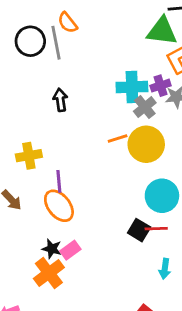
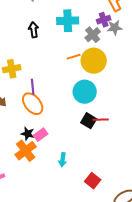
cyan cross: (132, 87) -> (68, 21), moved
cyan circle: (162, 196) -> (85, 92), moved
cyan arrow: (165, 269) -> (63, 160), moved

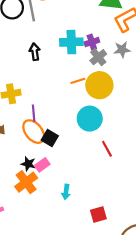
purple cross: (104, 20) -> (92, 42), moved
red line: (101, 120) -> (107, 149), turned 63
black square: (89, 121) -> (50, 138), moved
red square: (93, 181) -> (98, 214), turned 35

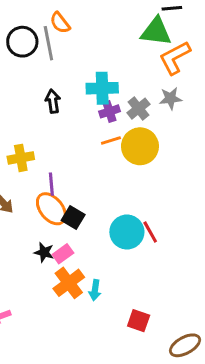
purple cross: (92, 42) -> (109, 111), moved
cyan circle: (90, 119) -> (127, 232), moved
orange cross: (26, 182) -> (69, 283), moved
red square: (98, 214) -> (139, 321), turned 35

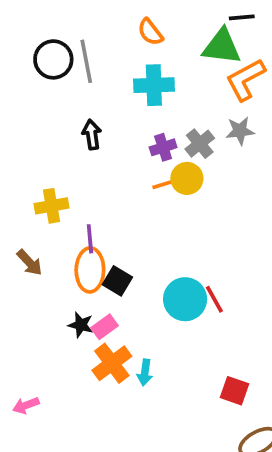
orange semicircle: (60, 23) -> (150, 32), moved
cyan cross: (102, 88) -> (154, 85), moved
yellow circle: (140, 146) -> (187, 178), moved, size x0.7
orange ellipse: (51, 209) -> (90, 270), turned 40
red square: (139, 321) -> (234, 391), moved

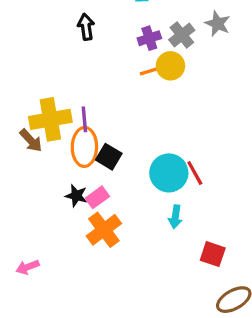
gray star: (240, 131) -> (218, 24), turned 30
yellow cross: (51, 206) -> (50, 119), moved, size x1.4
cyan arrow: (145, 372) -> (175, 217), moved

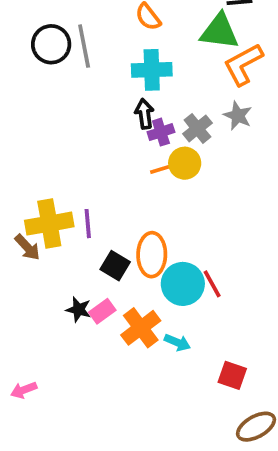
black arrow: (86, 27) -> (144, 114), moved
orange ellipse: (84, 147) -> (152, 255), moved
cyan arrow: (175, 217) -> (177, 342), moved, turned -75
orange cross: (104, 230) -> (141, 328), moved

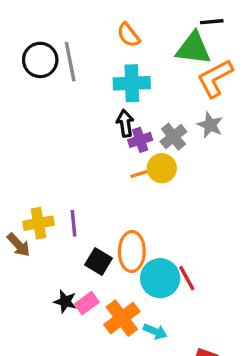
yellow cross: (49, 224) -> (39, 223), size x0.7

